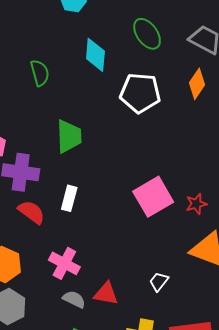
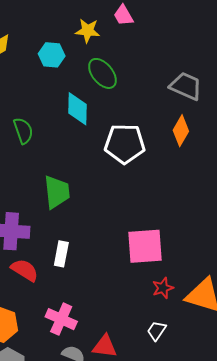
green ellipse: (147, 34) -> (102, 73), moved
pink square: (153, 197) -> (145, 246), turned 30
red star: (196, 204) -> (163, 288), moved

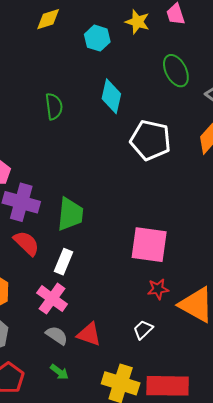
green ellipse: (102, 73) -> (176, 71), moved
green trapezoid: (57, 192) -> (70, 214), moved
white rectangle: (61, 254) -> (64, 262), moved

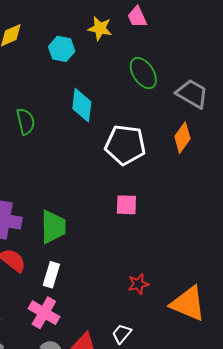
pink square: (149, 245) -> (126, 205), moved, size x0.6
red star: (158, 289) -> (138, 284), moved
white trapezoid: (143, 330) -> (122, 334), moved

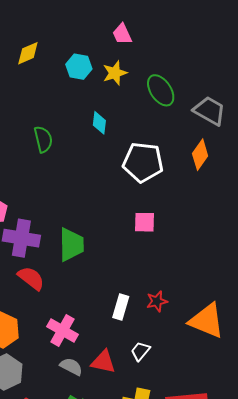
pink trapezoid: (137, 17) -> (122, 34), moved
yellow star: (100, 28) -> (115, 73), moved, turned -30
cyan diamond: (82, 105) -> (99, 123), size x0.7
white rectangle: (51, 275) -> (121, 307), moved

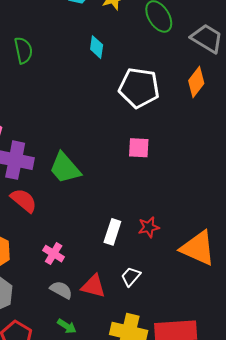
green semicircle: (43, 139) -> (23, 50), moved
green trapezoid: (71, 245) -> (65, 168), turned 138
pink cross: (63, 330) -> (54, 254), size x0.7

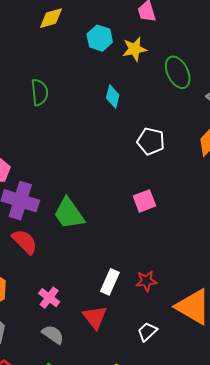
white pentagon: (139, 88) -> (151, 141), size x0.7
pink square: (139, 148) -> (144, 201), turned -30
white trapezoid: (131, 277) -> (147, 332), moved
red triangle: (93, 286) -> (95, 317), moved, turned 32

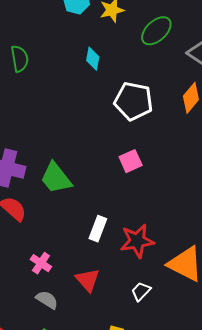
green ellipse: (178, 72) -> (156, 31), turned 76
white pentagon: (151, 141) -> (134, 101), size x1.4
red star: (146, 281) -> (137, 241), size x1.6
white rectangle: (110, 282) -> (98, 229), moved

